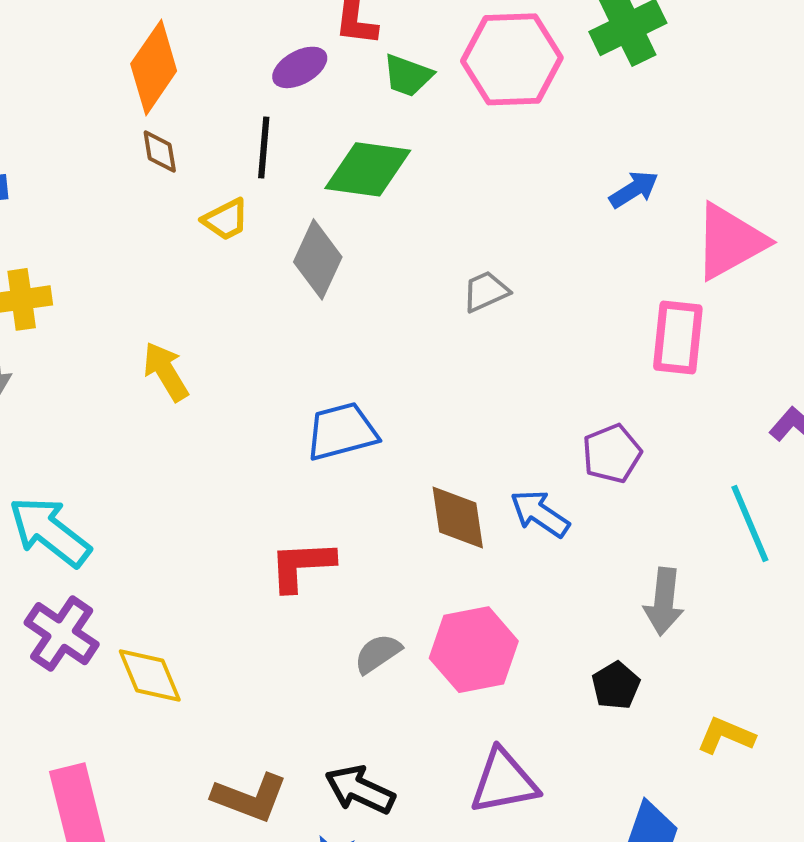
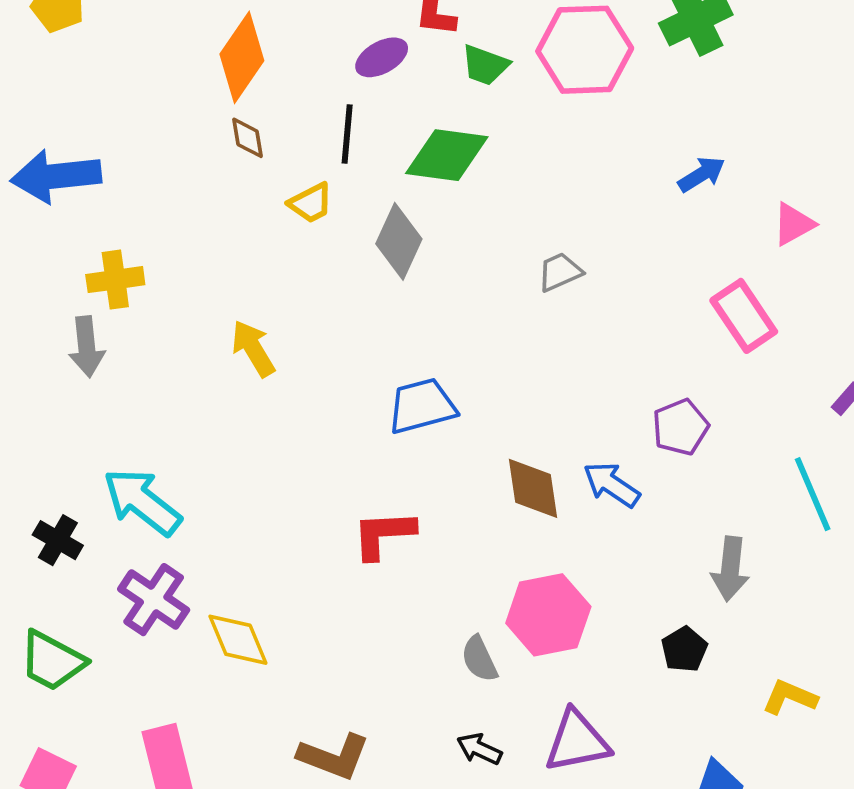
pink triangle: (730, 241) -> (794, 224), size x0.6
pink rectangle: (678, 337) -> (744, 316), turned -40
gray semicircle: (378, 654) -> (479, 659), moved, turned -81
black arrow: (360, 790) -> (479, 749), moved, size x0.7

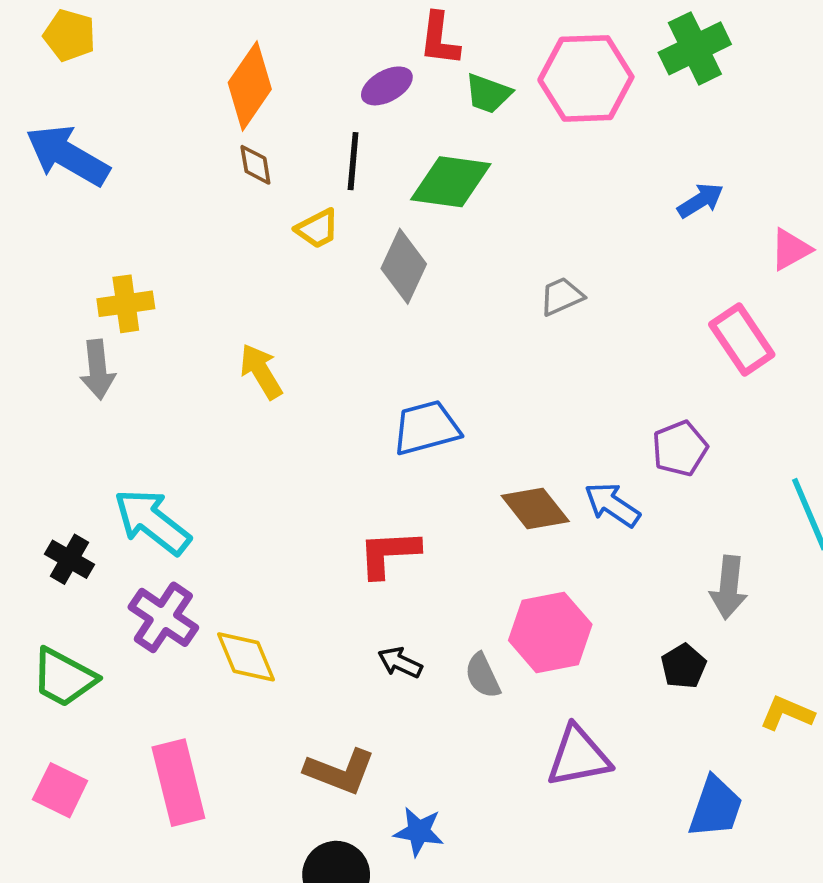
blue arrow: (56, 176) -> (68, 155), moved, turned 36
brown diamond: (533, 488) -> (535, 509), turned -30
black arrow: (479, 749) -> (400, 663), moved

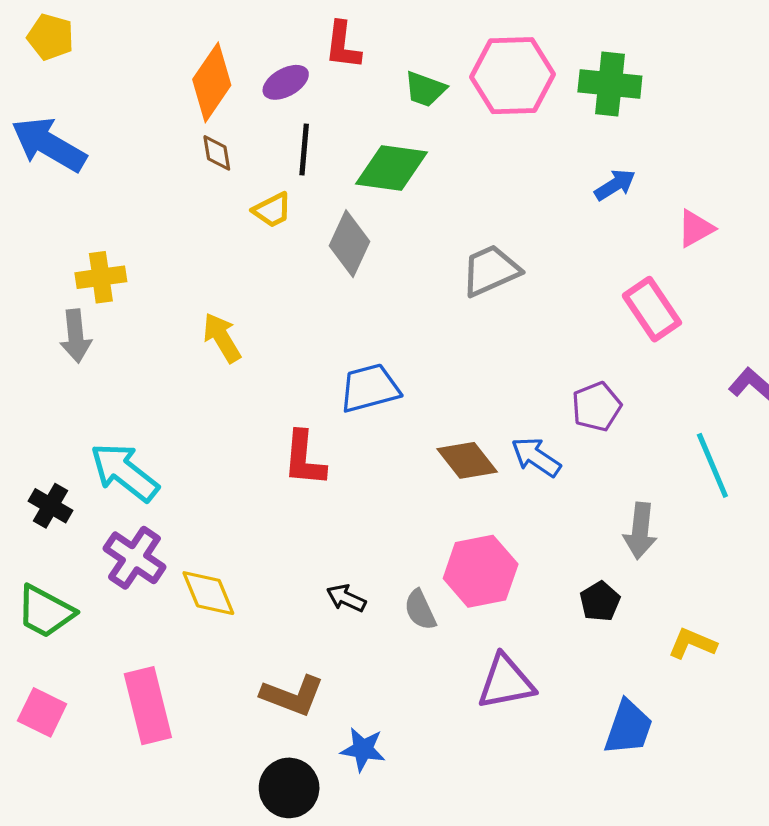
red L-shape: (439, 39) -> (343, 45), moved
green cross: (695, 48) -> (610, 84), moved, turned 32
purple ellipse: (387, 86) -> (286, 82), moved
gray trapezoid: (562, 296) -> (491, 270), size x1.5
red L-shape: (389, 554) -> (304, 459), moved, turned -82

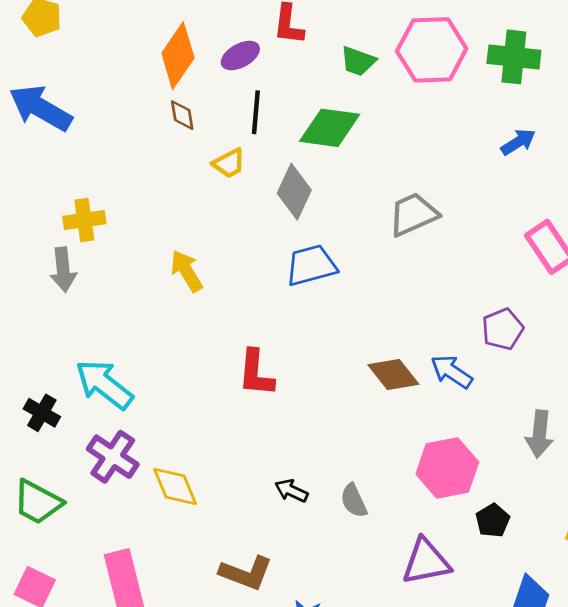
blue trapezoid: (370, 388) -> (311, 265), moved
pink hexagon: (481, 571) -> (447, 468), moved
black pentagon: (600, 601) -> (493, 521), moved

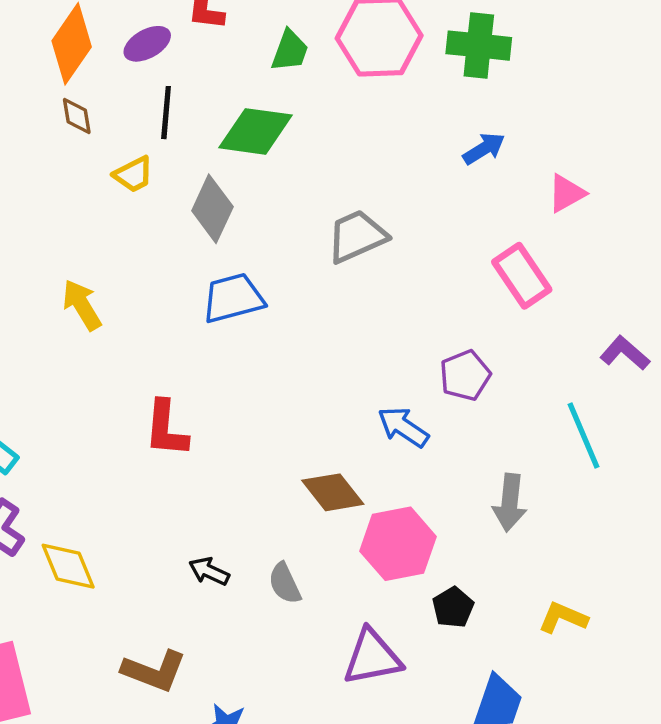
green trapezoid: (358, 61) -> (290, 51), turned -90
brown diamond: (393, 374) -> (333, 492), moved

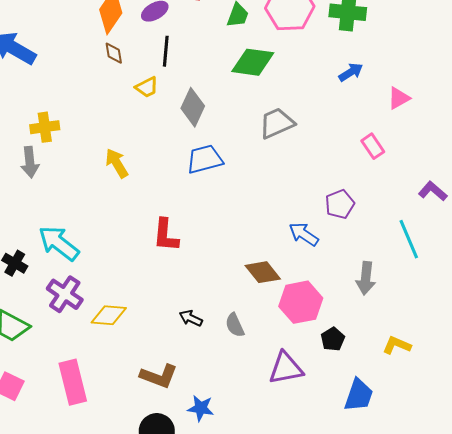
green diamond: (255, 131) -> (253, 62), moved
pink rectangle: (522, 276) -> (373, 146), size x0.7
yellow diamond: (68, 566) -> (109, 315), turned -63

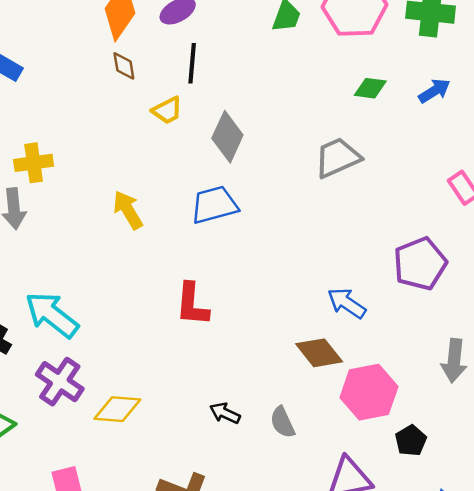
green diamond: (253, 62) -> (370, 88), moved, size x0.6
blue trapezoid: (205, 159) -> (214, 205), moved
purple pentagon: (340, 204) -> (420, 264), size x1.4
blue arrow: (304, 234) -> (347, 303), moved

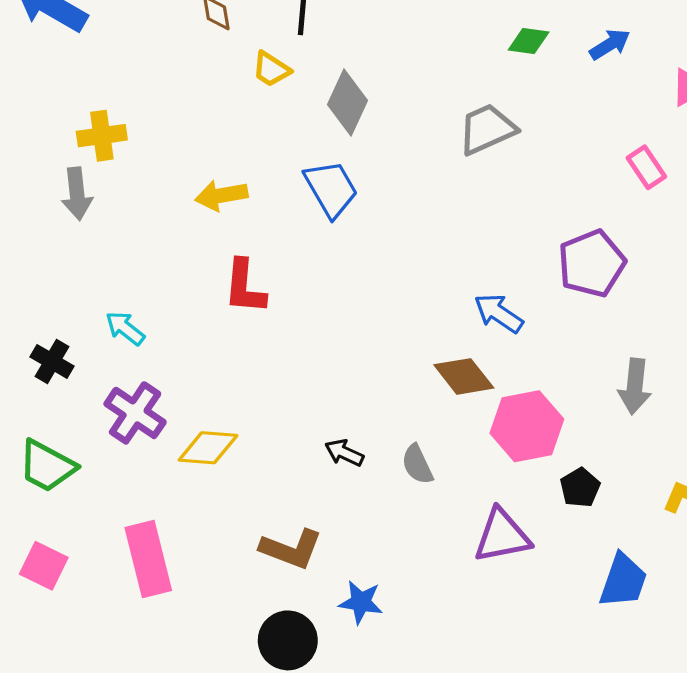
yellow trapezoid: (167, 110) -> (271, 69), turned 60
blue trapezoid: (214, 205) -> (331, 189), turned 75
yellow arrow: (128, 210) -> (221, 195), turned -69
red L-shape: (192, 304) -> (245, 287), moved
cyan arrow: (52, 315) -> (125, 328), size x0.6

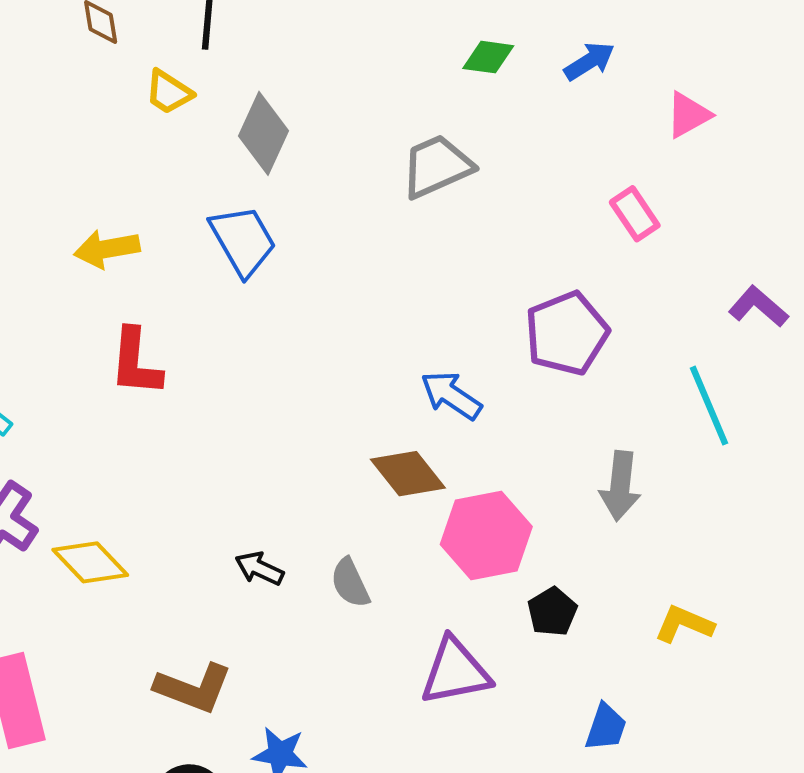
yellow diamond: (208, 448) -> (90, 562), turned 42
blue trapezoid: (623, 581) -> (606, 727), size x0.7

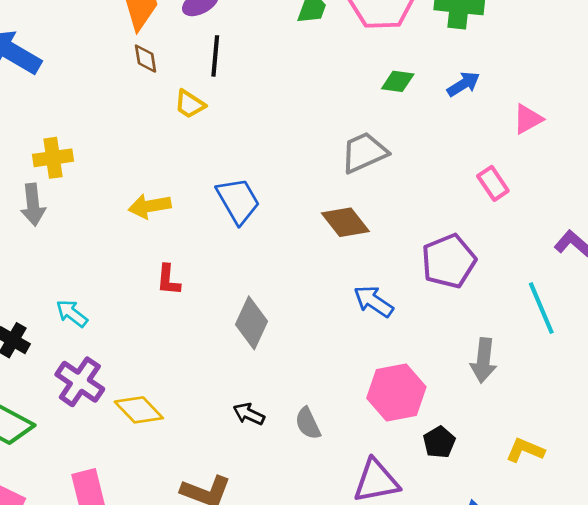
gray diamond: (264, 133) -> (251, 323), moved
red L-shape: (136, 362) -> (168, 280), size x0.7
brown diamond: (408, 474) -> (345, 222), moved

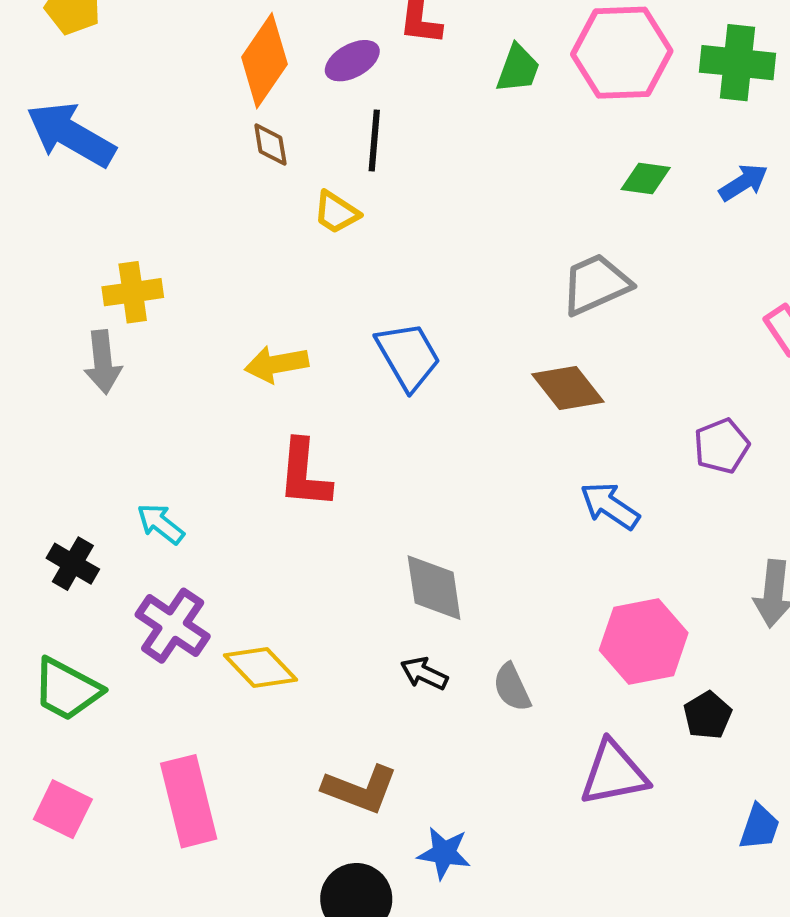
purple pentagon: (449, 261) -> (722, 446), size x0.7
red L-shape: (168, 280) -> (304, 474), size x1.5
gray diamond: (251, 323) -> (434, 588), moved, turned -33

